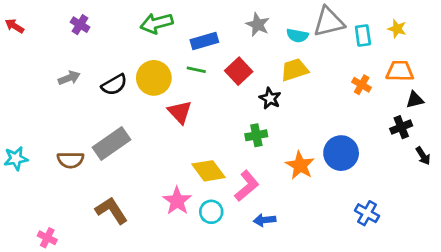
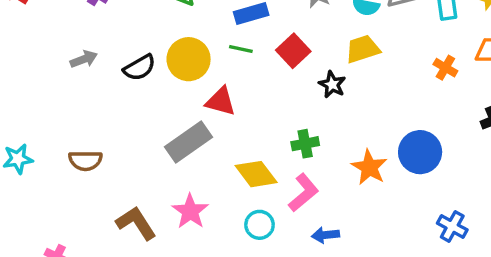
red triangle: (180, 112) -> (221, 101), turned -32
green cross: (256, 135) -> (305, 144), moved
gray rectangle: (111, 143) -> (189, 142), moved
pink star: (177, 201) -> (190, 211), moved

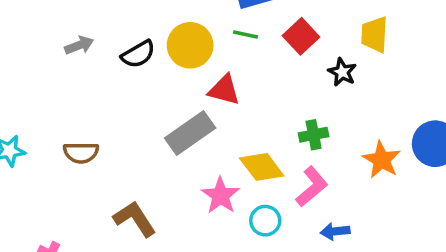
yellow trapezoid: (363, 49) -> (374, 35), turned -69
pink star: (190, 211) -> (221, 196), moved

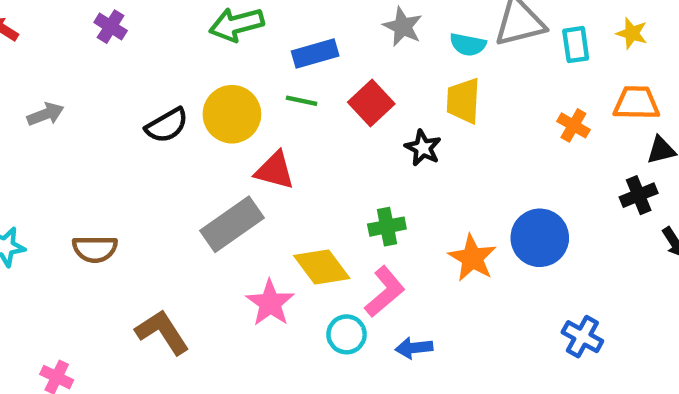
gray arrow: (79, 45) -> (45, 114), moved
cyan circle: (265, 221) -> (347, 334), moved

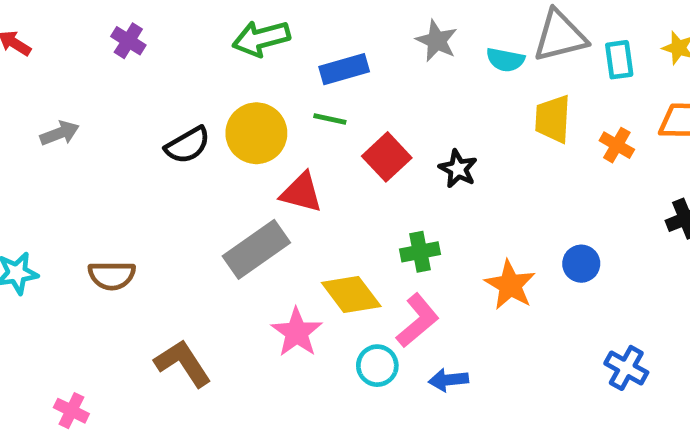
yellow trapezoid: (463, 101) -> (553, 119), moved
red square: (371, 103) -> (387, 157), moved
blue circle: (540, 238) -> (581, 264), size x0.6

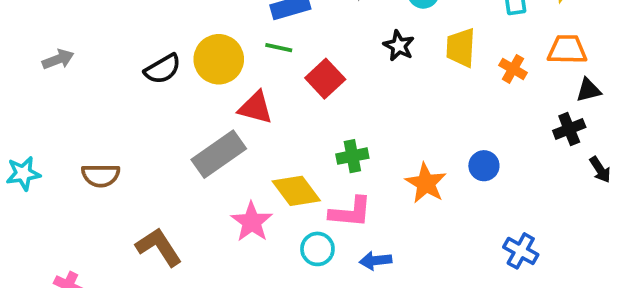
black star: (458, 169) -> (399, 46), moved
pink L-shape: (418, 321) -> (350, 212), turned 45

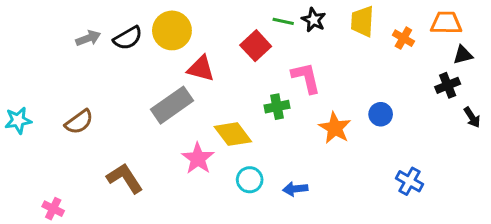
green line: (279, 48) -> (283, 21), moved
gray arrow: (58, 59) -> (88, 38), moved
brown semicircle: (101, 175) -> (79, 122), turned -36
pink L-shape: (350, 212) -> (306, 78), moved, turned -108

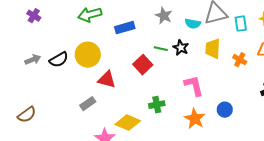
pink L-shape: (306, 78) -> (194, 86), moved
gray rectangle: (172, 105) -> (88, 104), size x0.6
yellow diamond: (233, 134) -> (128, 123), turned -30

